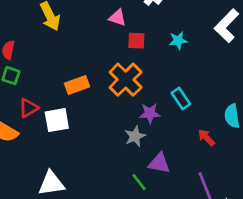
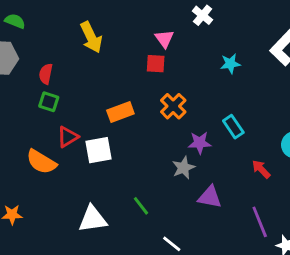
pink triangle: (117, 18) -> (164, 39), turned 36
red square: (136, 41) -> (156, 64), moved
orange cross: (126, 80) -> (173, 106), size x0.7
green line: (139, 182) -> (141, 206), moved

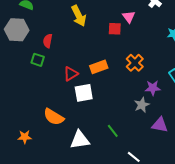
red square: (156, 64) -> (115, 29), moved
green square: (49, 102) -> (38, 60), moved
red triangle: (68, 137) -> (71, 74), moved
orange semicircle: (41, 162) -> (54, 117), moved

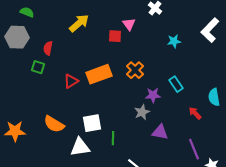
yellow arrow: (79, 16) -> (79, 23), turned -105
orange rectangle: (99, 67) -> (99, 74), size x1.4
white square: (84, 93) -> (92, 123), moved
green line: (113, 131) -> (113, 138), turned 40
orange star: (25, 137) -> (15, 131), moved, size x1.5

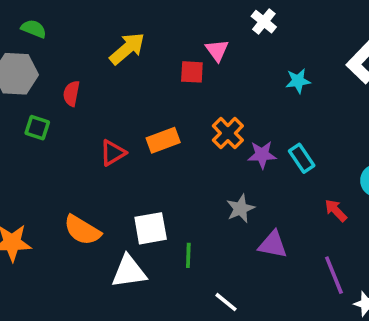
green square: (38, 67) -> (37, 128), moved
orange rectangle: (99, 74) -> (163, 140), size x0.7
purple star: (153, 95) -> (262, 155), moved

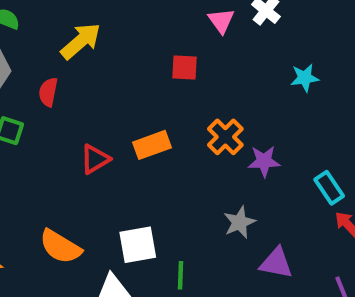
yellow arrow: (127, 49) -> (81, 41), moved
pink triangle: (217, 50) -> (221, 21), moved
cyan rectangle: (302, 158) -> (329, 188), moved

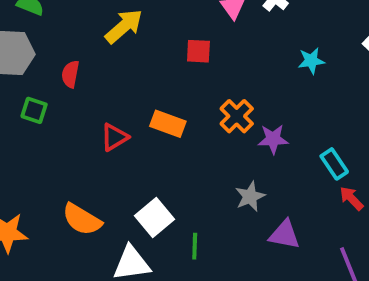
yellow arrow: (81, 41) -> (124, 26), moved
orange rectangle: (152, 145) -> (168, 124), turned 40
white square: (138, 245) -> (155, 217), turned -30

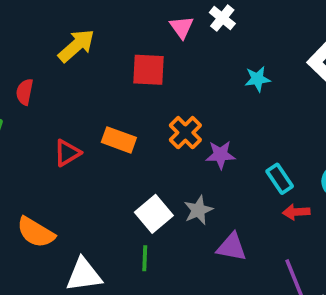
red square: (198, 51) -> (148, 70), size x1.4
red arrow: (351, 198) -> (296, 212), turned -50
white square: (155, 217) -> (154, 214), moved

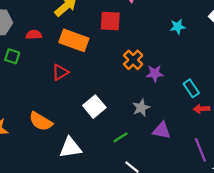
red semicircle: (25, 92) -> (34, 35), turned 77
orange rectangle: (119, 140) -> (74, 40), moved, size x1.4
white square: (154, 214) -> (94, 107), moved
green line: (145, 258) -> (121, 137), moved, turned 56

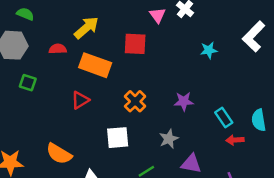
red semicircle: (34, 35) -> (58, 49), moved
orange cross: (133, 60) -> (135, 101), moved
white square: (94, 107) -> (118, 138), turned 35

